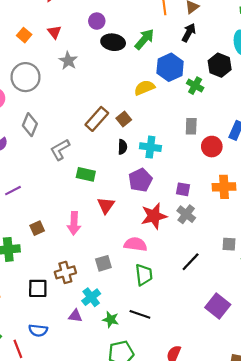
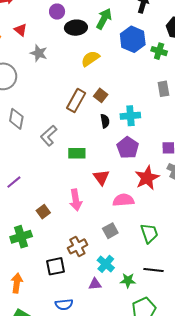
yellow semicircle: (144, 88) -> (90, 59), moved
pink semicircle: (135, 244) -> (123, 200), moved

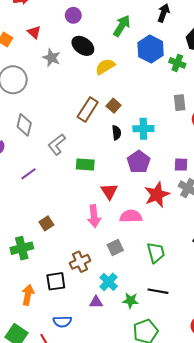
black ellipse: (76, 28) -> (83, 46), moved, turned 35
purple line: (14, 182) -> (28, 174), moved
pink arrow: (76, 200) -> (94, 216), moved
orange arrow: (17, 283) -> (28, 295), moved

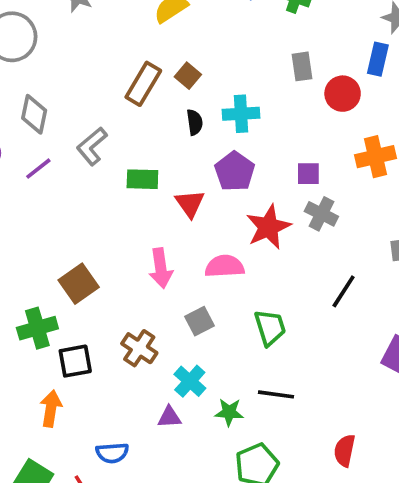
purple line: (28, 174) -> (38, 169), moved
red triangle: (109, 191) -> (190, 204), moved
brown square: (46, 223) -> (79, 284), size x1.5
brown cross: (80, 262) -> (139, 348), turned -30
black square: (56, 281) -> (75, 361), moved

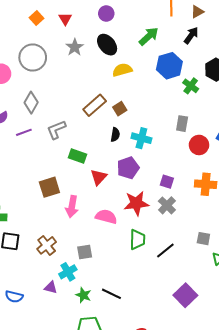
brown square: (79, 284) -> (49, 187), moved
gray square: (199, 321) -> (85, 252), moved
green trapezoid: (270, 328) -> (137, 239), moved

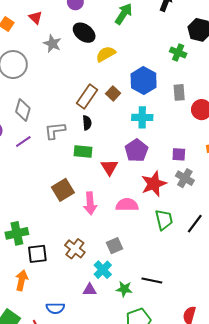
blue hexagon: (169, 66) -> (144, 81), moved
gray L-shape: (56, 130) -> (55, 131), turned 30
black semicircle: (115, 135) -> (87, 123), moved

